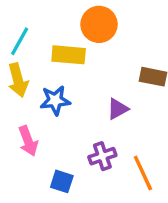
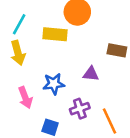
blue star: (55, 100) -> (54, 84), moved
purple triangle: (118, 109) -> (91, 74), turned 35

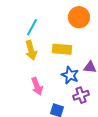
yellow rectangle: (55, 34) -> (62, 49), moved
blue star: (54, 84) -> (70, 75), moved, turned 30

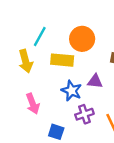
orange circle: (79, 17) -> (82, 39), moved
cyan line: (32, 27) -> (40, 36), moved

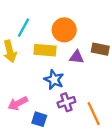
purple triangle: (95, 81) -> (77, 57), moved
pink arrow: (33, 104) -> (18, 103), moved, turned 84

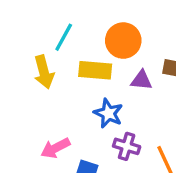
purple cross: (66, 102) -> (127, 146), turned 36

